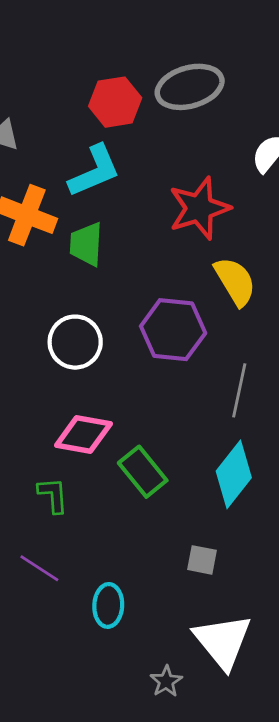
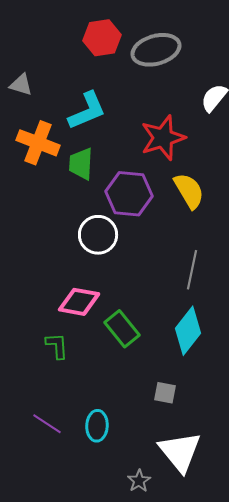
red hexagon: (115, 102) -> (102, 38), moved
purple hexagon: (173, 330) -> (129, 194), moved
white circle: (75, 342) -> (98, 235), moved
purple line: (39, 568) -> (47, 424), moved

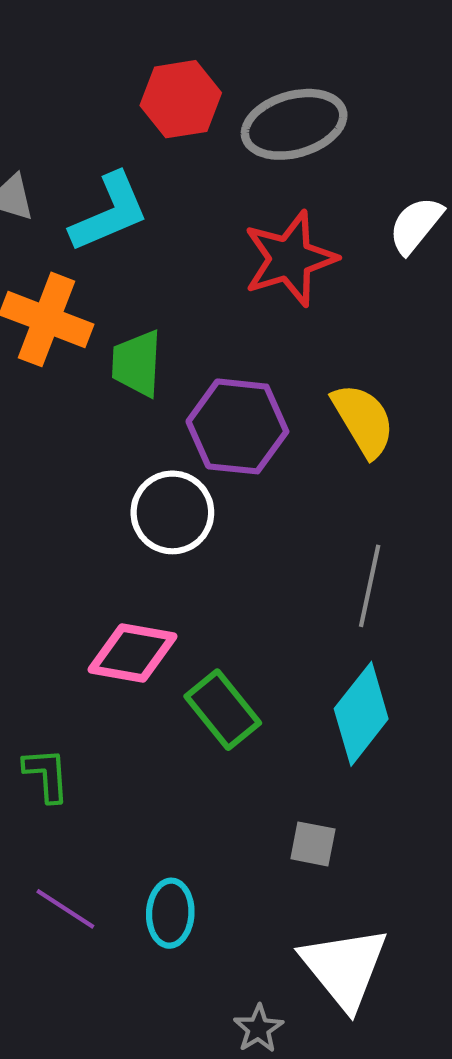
cyan L-shape: (87, 111) -> (109, 212), moved
red star: (163, 138) -> (290, 259), moved
green L-shape: (57, 346) -> (47, 775), moved

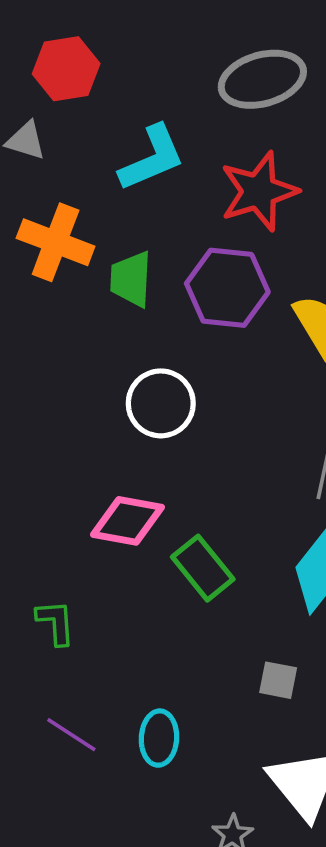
red hexagon: (181, 99) -> (66, 69), moved
cyan L-shape: (109, 212) -> (152, 158), moved
purple hexagon: (237, 426) -> (227, 288), moved

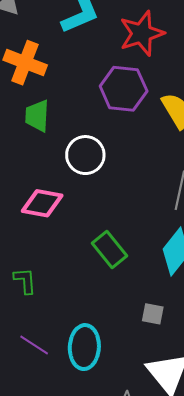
green trapezoid: (131, 279) -> (37, 116), moved
pink diamond: (127, 521) -> (42, 203), moved
cyan ellipse: (159, 738) -> (84, 347), size x1.4

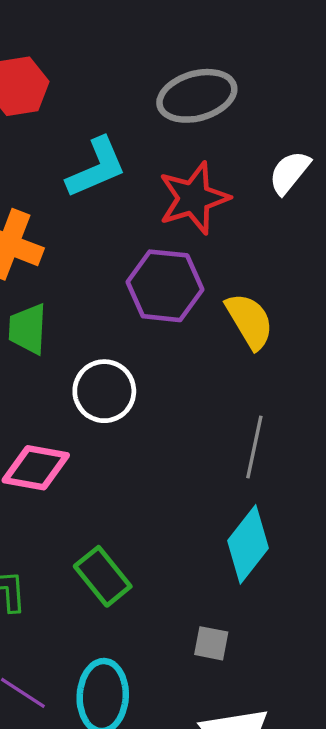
green rectangle: (109, 250) -> (103, 576), moved

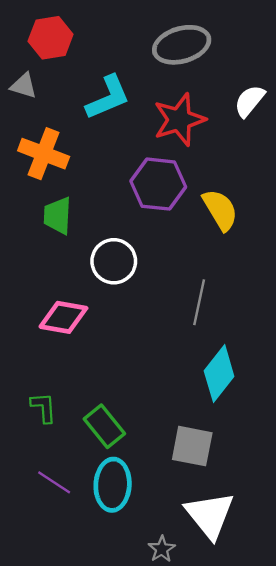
gray line: (254, 447) -> (199, 302), moved
green rectangle: (103, 576) -> (104, 426), moved
gray square: (211, 643) -> (192, 446), size x1.6

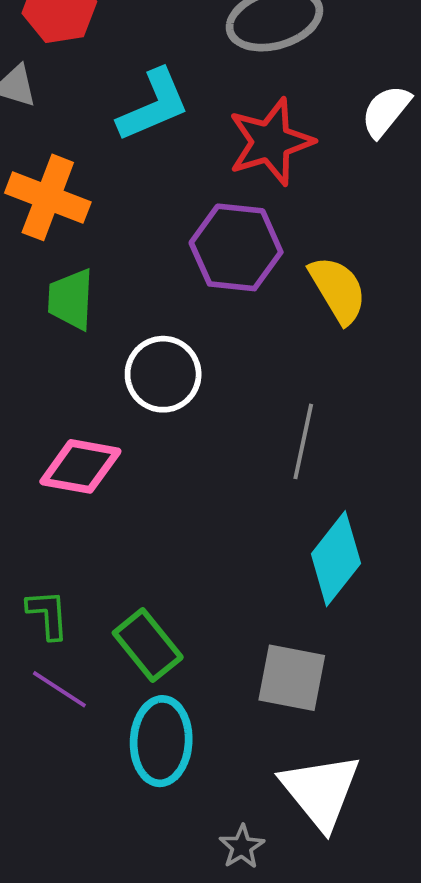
purple line: (54, 482) -> (59, 689), moved

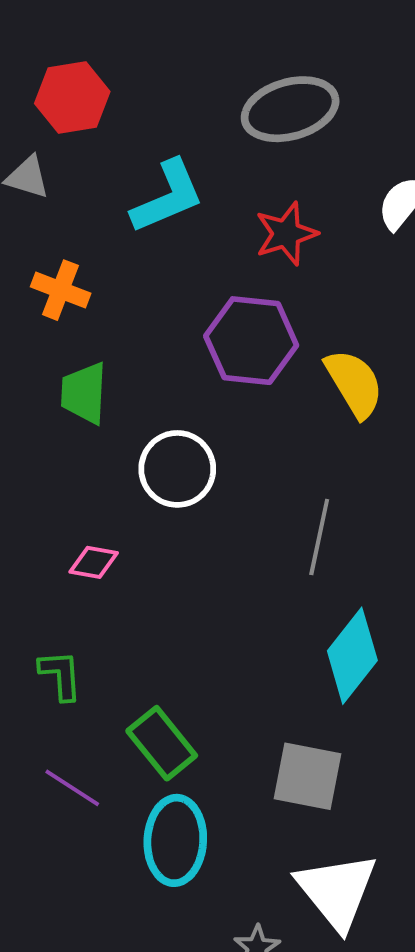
red star: (271, 142) -> (286, 234), size x0.7
orange cross: (48, 197) -> (61, 290), size x0.7
pink diamond: (80, 466) -> (94, 562), size x0.6
green L-shape: (48, 614) -> (61, 675), moved

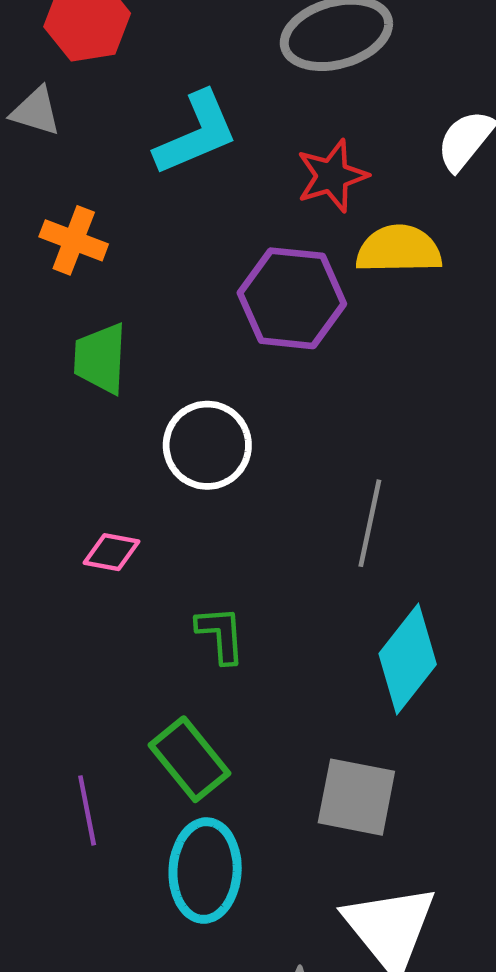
yellow semicircle: (354, 383) -> (399, 249), moved, turned -60
green L-shape: (61, 675) -> (221, 635), moved
purple line: (72, 788) -> (87, 810), turned 46

